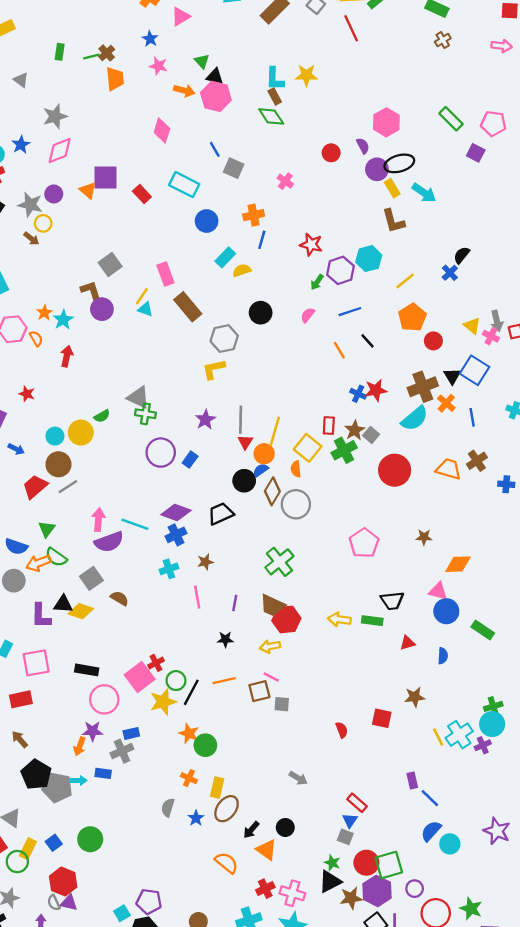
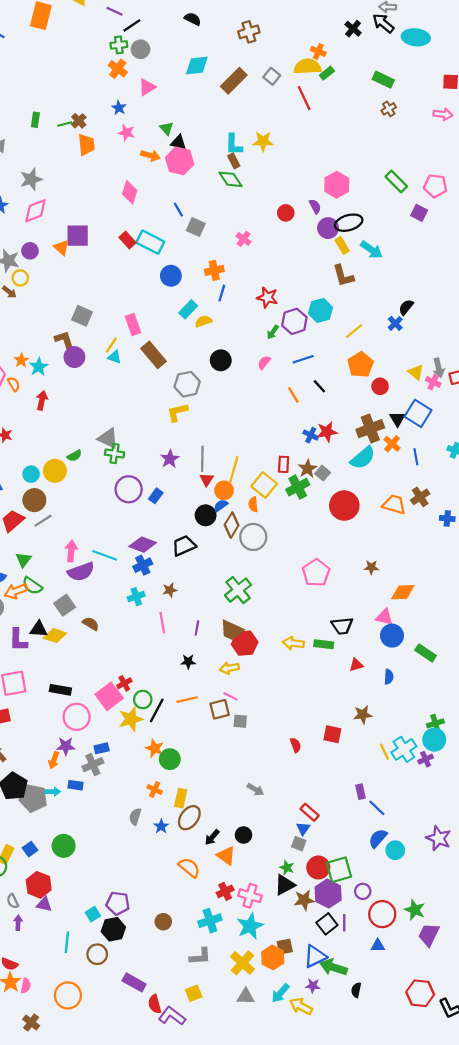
red rectangle: (142, 194) -> (128, 240), moved
gray square: (110, 264) -> (82, 316), turned -30
gray semicircle: (54, 903) -> (13, 901), moved

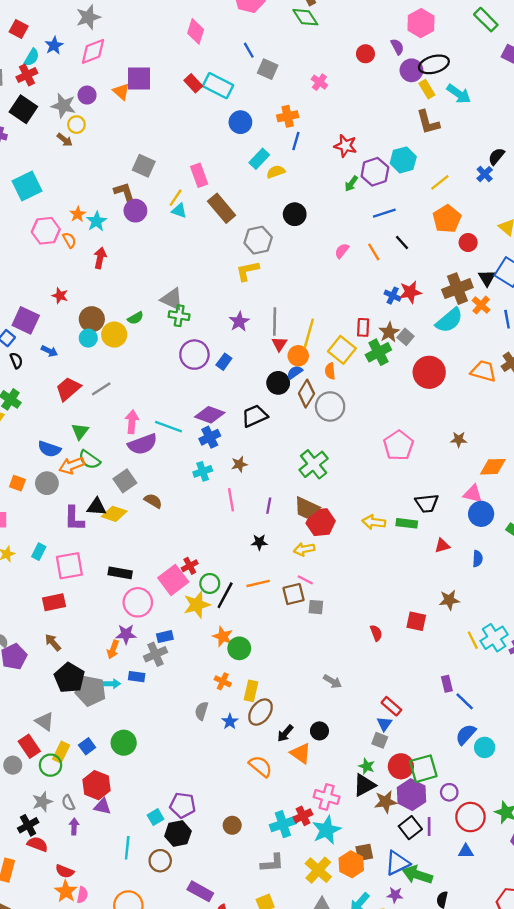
pink semicircle: (264, 362) -> (342, 251), moved
brown circle: (34, 500) -> (92, 319), moved
red cross: (225, 891) -> (303, 816), moved

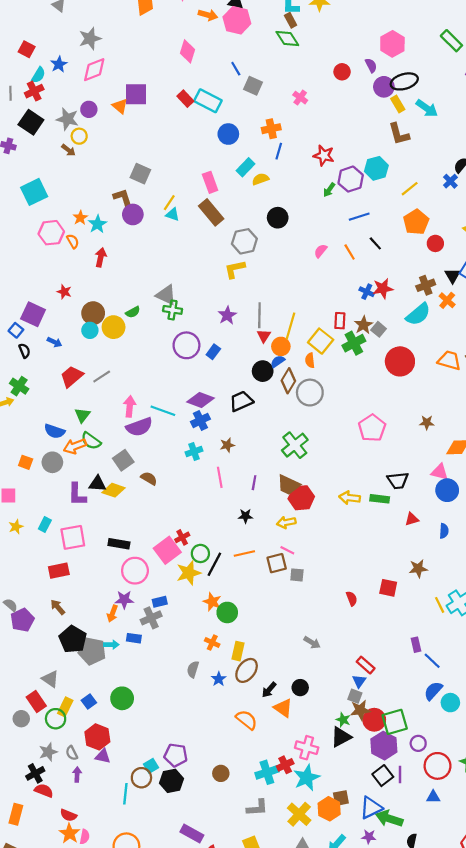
pink rectangle: (199, 175) -> (210, 182), moved
brown cross: (457, 289) -> (426, 285), size x0.7
brown star: (386, 802) -> (360, 710), moved
brown circle: (160, 861) -> (141, 778), moved

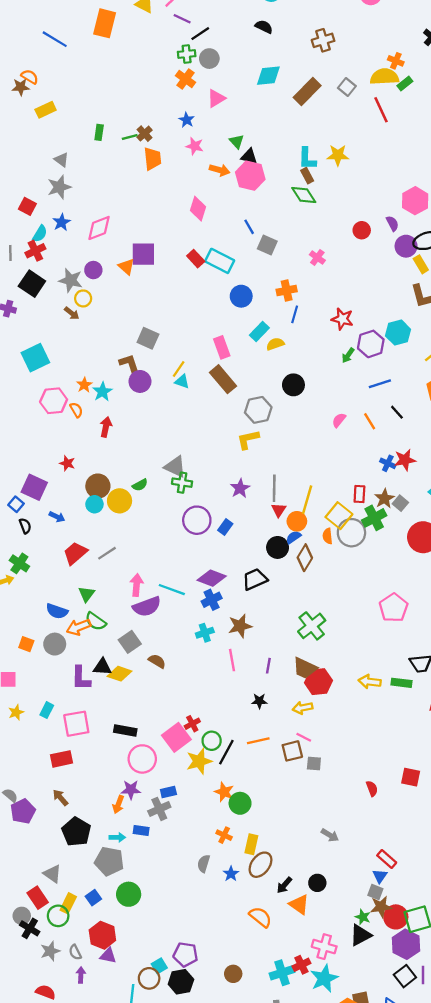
gray star: (90, 39) -> (59, 187), moved
gray circle: (310, 393) -> (351, 533), moved
brown star: (227, 445) -> (240, 626), size x1.5
gray pentagon: (92, 651) -> (109, 861), moved
black cross: (35, 773) -> (30, 928), moved, turned -30

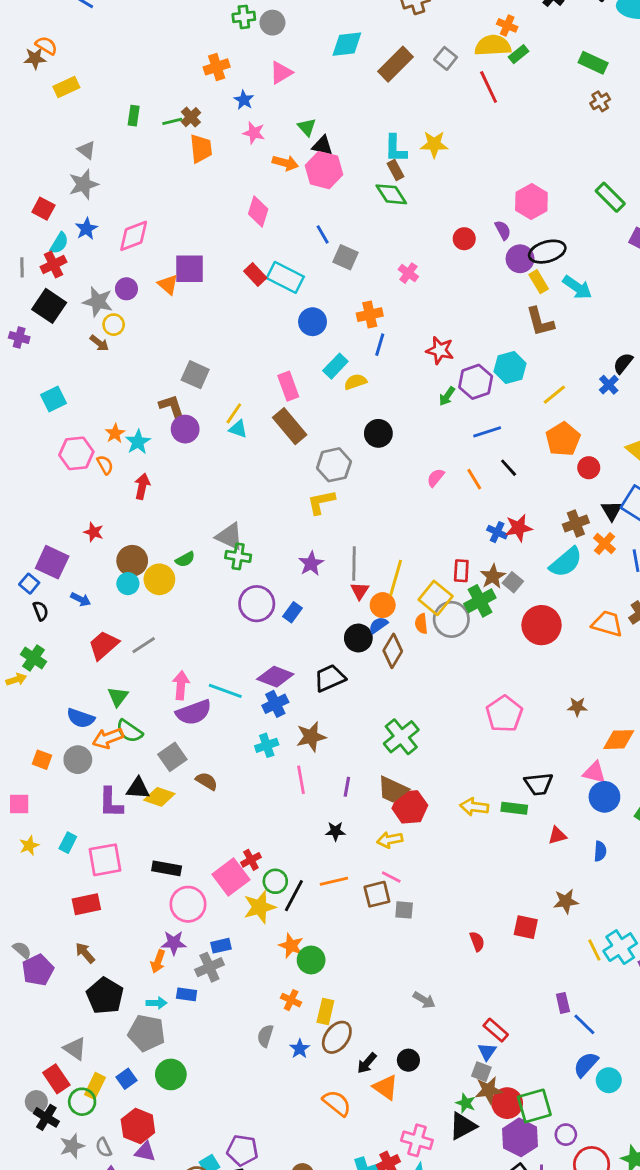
orange cross: (185, 79) -> (217, 67), moved, turned 36
cyan square: (35, 358) -> (53, 399), size x0.7

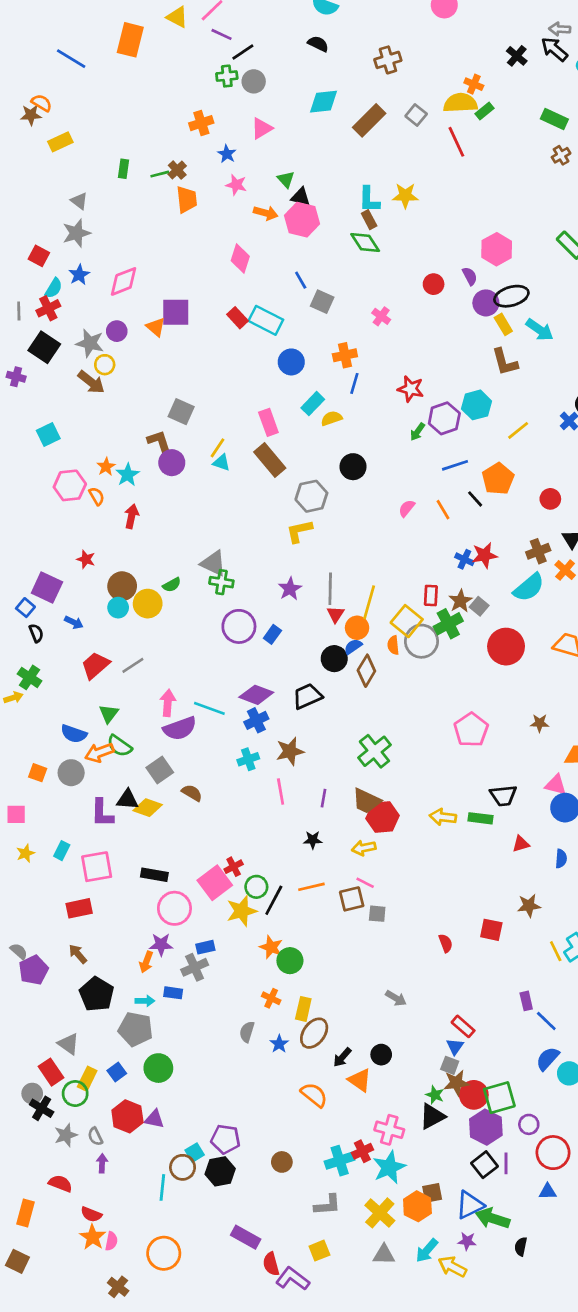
brown arrow: (99, 343) -> (91, 382), size x1.5
orange pentagon: (563, 439) -> (498, 479), moved
purple triangle: (145, 1152) -> (154, 1119), moved

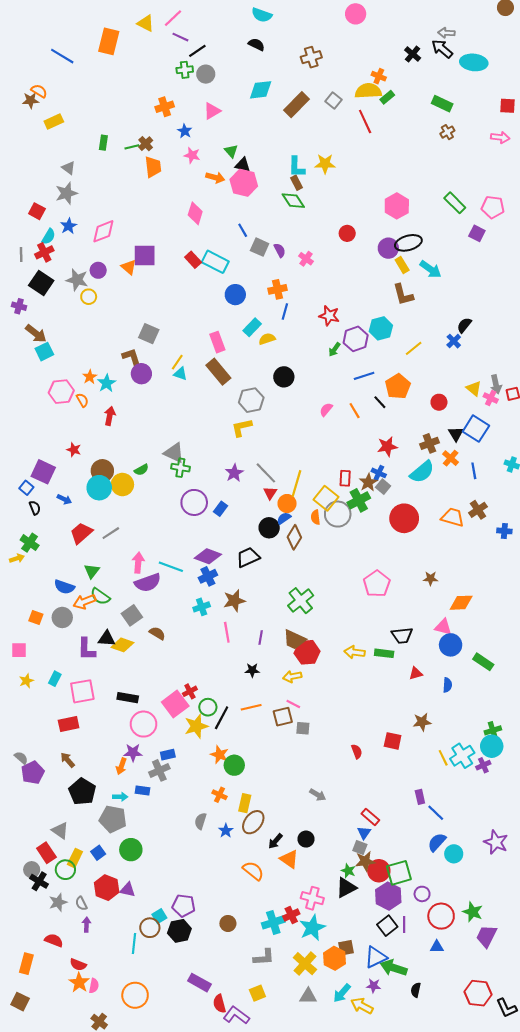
purple semicircle: (470, 276) -> (280, 250), moved
brown arrow: (91, 382) -> (36, 334), moved
blue cross: (464, 559) -> (379, 473), moved
gray line: (330, 589) -> (266, 473), turned -45
cyan circle: (118, 608) -> (99, 488), size x1.5

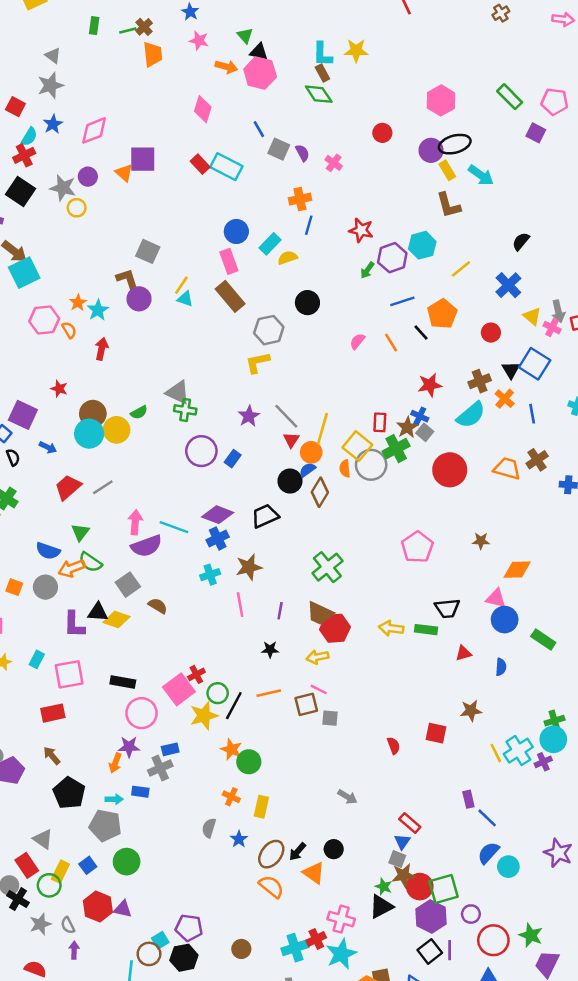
blue circle: (235, 295) -> (236, 231), moved
blue cross: (454, 341) -> (508, 285), moved, size x1.5
cyan square: (44, 352) -> (24, 273), size x1.4
brown ellipse: (253, 822) -> (271, 854), moved

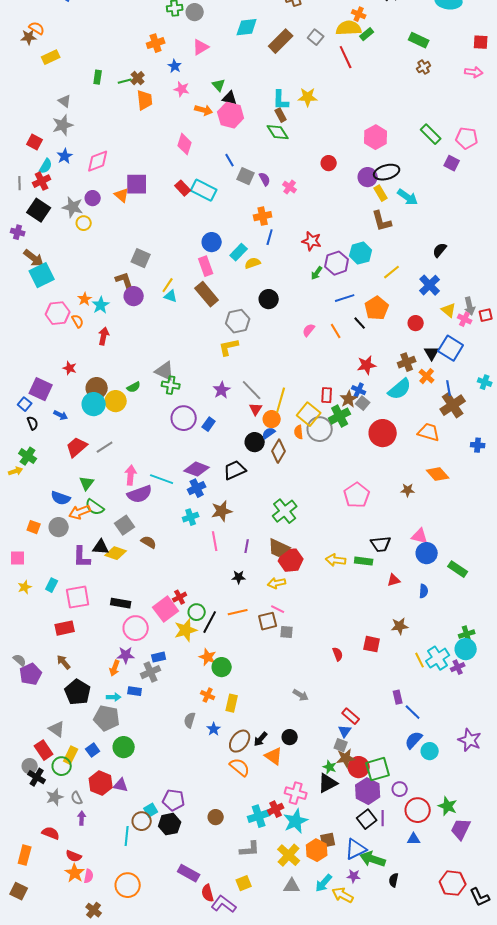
brown cross: (537, 460) -> (453, 405), moved, size x1.4
orange diamond: (517, 570) -> (438, 474), moved, turned 50

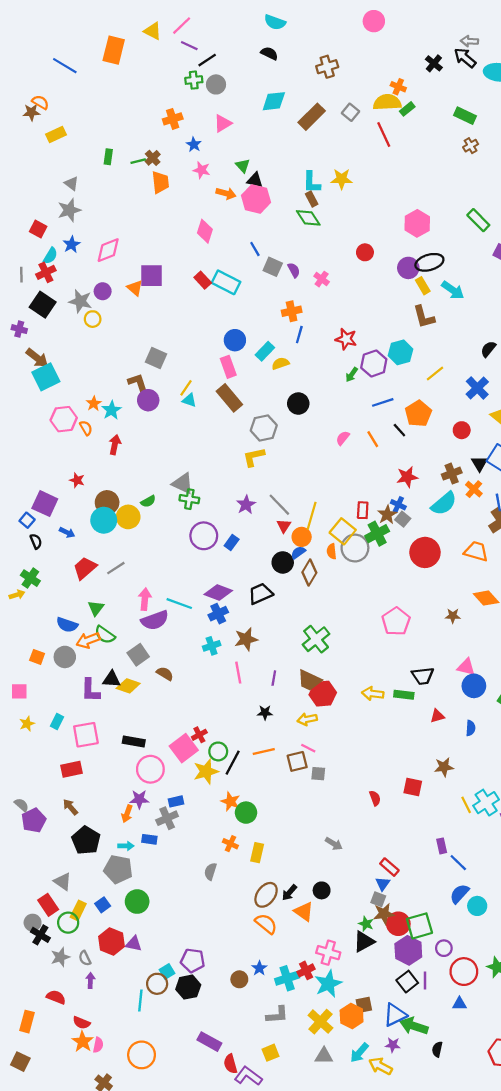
blue star: (214, 729) -> (259, 968), moved

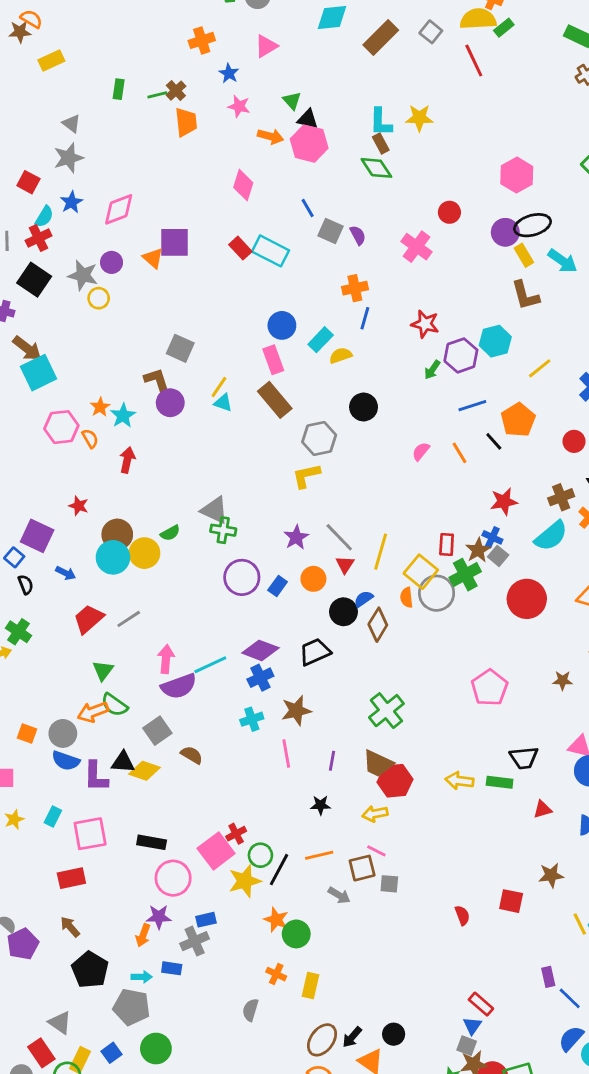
pink cross: (322, 279) -> (417, 247), moved, size x1.5
orange circle: (302, 537) -> (313, 579), moved
cyan line: (179, 604) -> (210, 665), turned -45
blue semicircle: (67, 625) -> (66, 761), moved
gray arrow: (334, 844) -> (339, 895), moved

